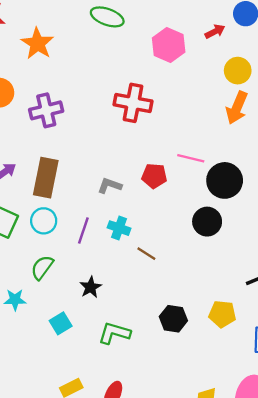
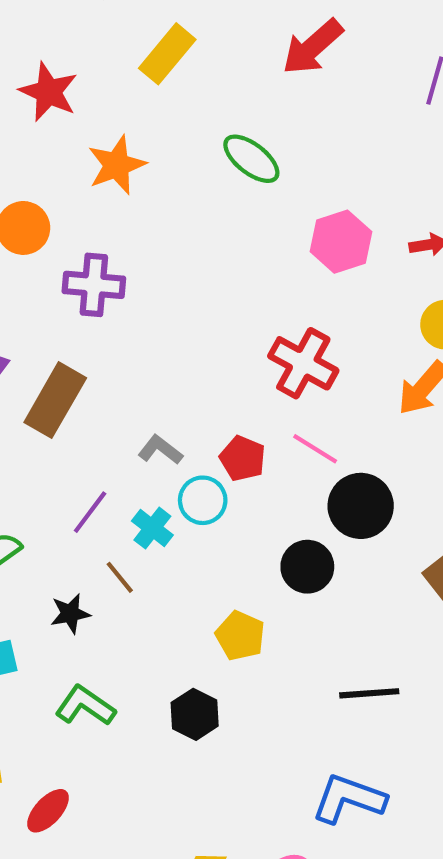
red cross: (133, 103) -> (303, 363), moved
cyan circle: (44, 221) -> (203, 500), moved
brown line: (146, 254) -> (120, 577), moved
yellow pentagon: (222, 314) -> (240, 636), moved

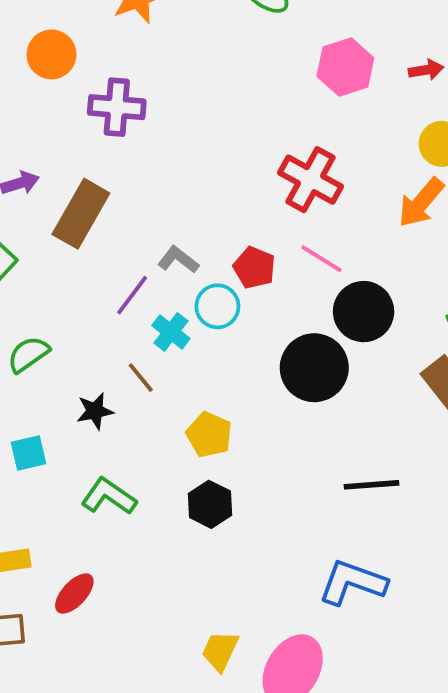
purple line: (90, 512) -> (132, 295), moved
black circle: (307, 567) -> (314, 368), size x1.4
yellow pentagon: (240, 636) -> (209, 435), moved

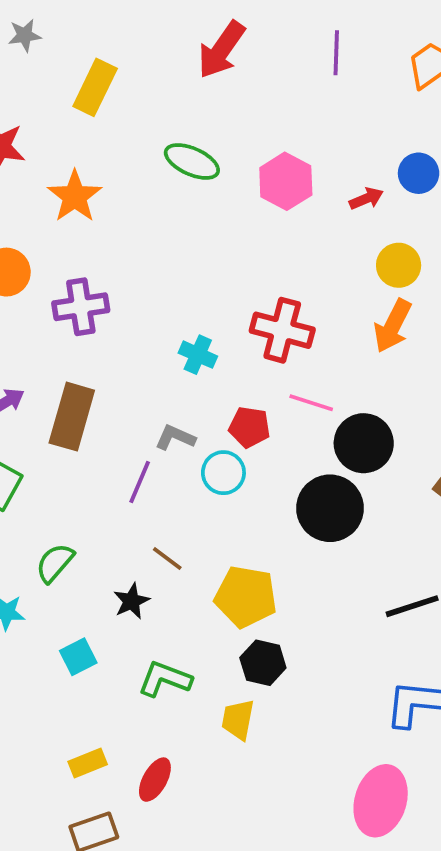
pink hexagon: (345, 67) -> (286, 181), moved
cyan cross: (171, 332) -> (198, 355), moved
yellow pentagon: (209, 435) -> (246, 597), size x1.4
yellow trapezoid: (220, 651) -> (238, 720), moved

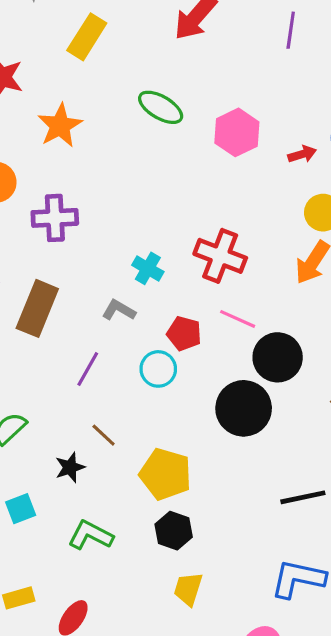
gray L-shape: (175, 437) -> (119, 310), moved
yellow trapezoid: (238, 720) -> (188, 589), moved

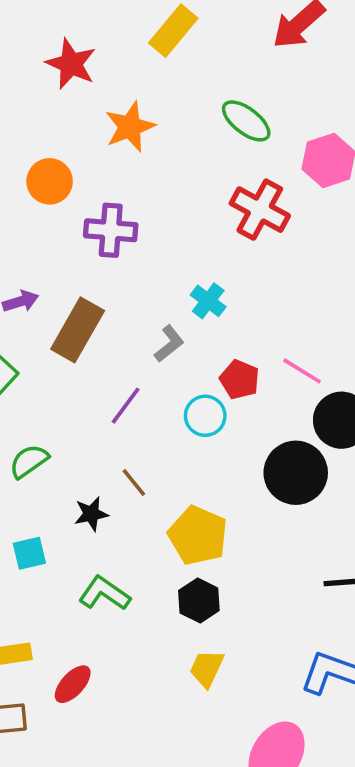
red cross: (220, 256) -> (260, 210), moved
gray L-shape: (119, 310) -> (169, 344), turned 104

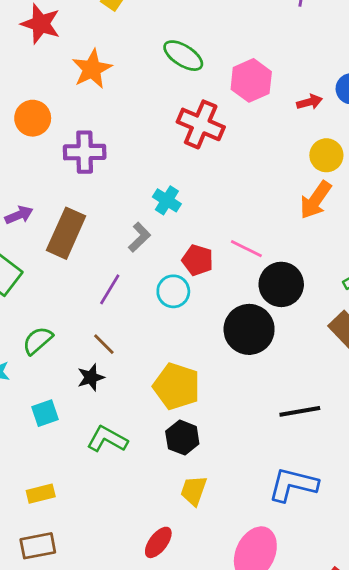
brown line: (134, 483) -> (104, 344), moved
red ellipse: (73, 684) -> (158, 542), moved

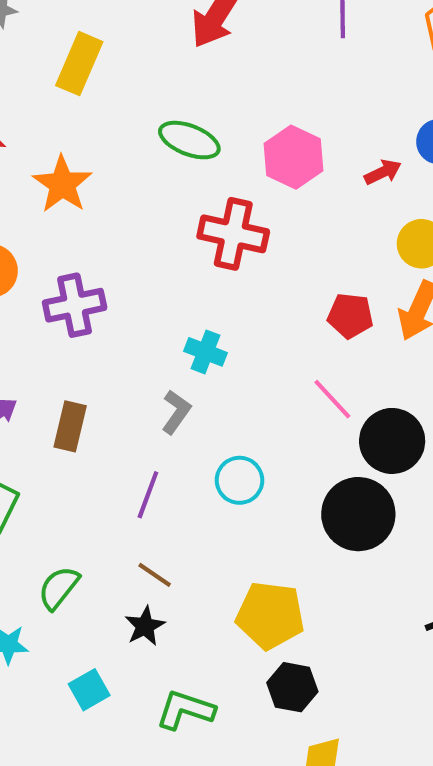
brown rectangle: (66, 233) -> (70, 426), size x0.7
pink line: (246, 249) -> (332, 399), turned 32
red pentagon: (198, 260) -> (350, 316), moved

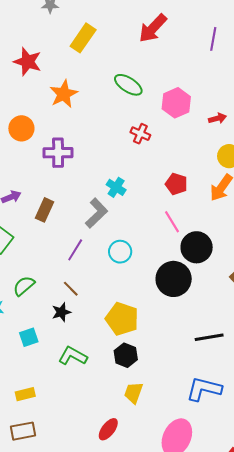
red cross: (233, 234) -> (140, 134), size x0.6
red pentagon: (350, 316) -> (176, 184), moved
gray L-shape: (176, 412) -> (96, 213), size x1.4

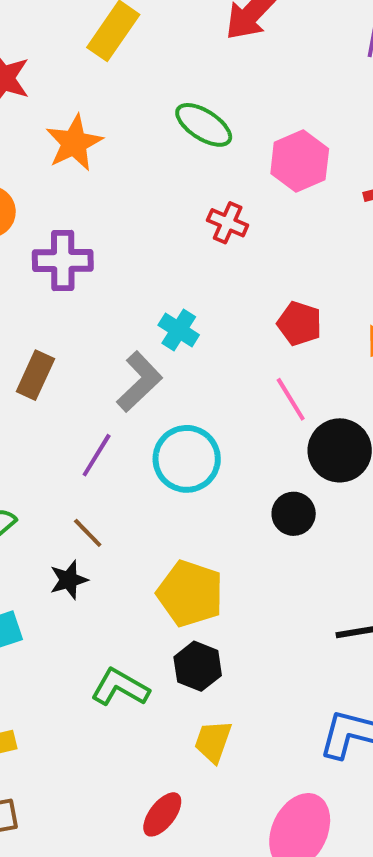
cyan circle: (120, 252) -> (187, 459), size x1.4
black circle: (174, 279) -> (294, 514), size x0.6
green L-shape: (73, 356) -> (120, 687), moved

